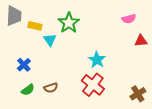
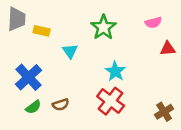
green star: (69, 23) -> (103, 27), moved
cyan triangle: (50, 40) -> (70, 51), moved
blue cross: (24, 65) -> (28, 77), size x1.6

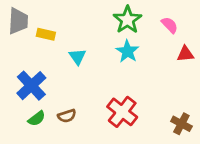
pink semicircle: (153, 23) -> (170, 25), turned -119
green star: (103, 27) -> (127, 20), moved
cyan star: (115, 71) -> (127, 51), moved
brown cross: (164, 112) -> (181, 124), turned -30

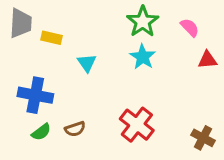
blue cross: (31, 86) -> (35, 95), turned -36

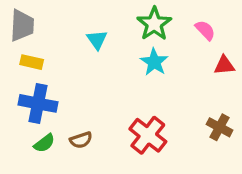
yellow rectangle: (51, 38) -> (32, 62), moved
cyan triangle: (87, 63) -> (97, 40), moved
brown cross: (203, 138) -> (219, 127), moved

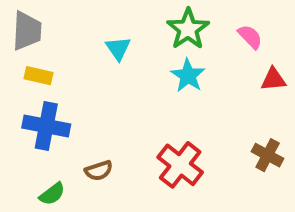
green semicircle: (44, 143) -> (52, 194), moved

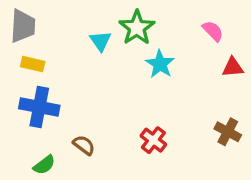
green star: (188, 29) -> (137, 28), moved
red cross: (180, 165) -> (153, 140), size x0.7
brown semicircle: (99, 171) -> (84, 145), turned -125

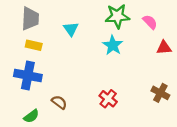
gray trapezoid: (23, 26) -> (30, 19), moved
green star: (137, 28) -> (117, 16), moved, turned 30
yellow rectangle: (33, 64) -> (34, 45), moved

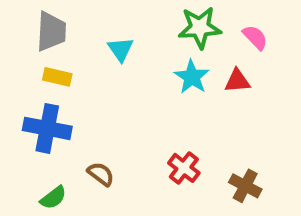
red triangle: (164, 48) -> (237, 81), moved
brown cross: (160, 93) -> (245, 186), moved

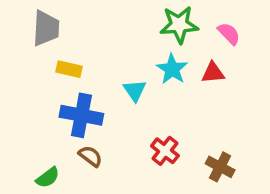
cyan triangle: (121, 49) -> (135, 90), moved
yellow rectangle: (57, 77) -> (69, 69), moved
blue cross: (47, 128) -> (81, 115), moved

